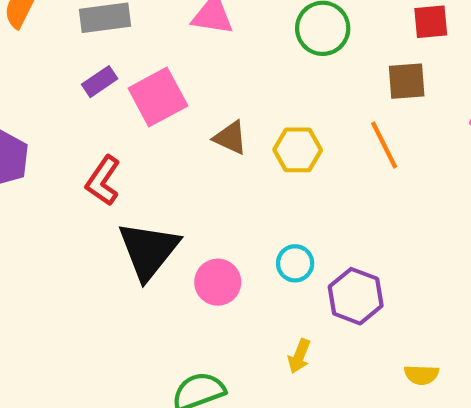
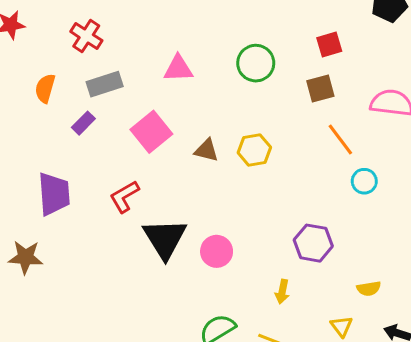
purple rectangle: (100, 82) -> (83, 123), moved
orange line: (384, 145) -> (340, 139), moved
red L-shape: (103, 181) -> (124, 196), turned 36
cyan circle: (295, 263) -> (364, 181), moved

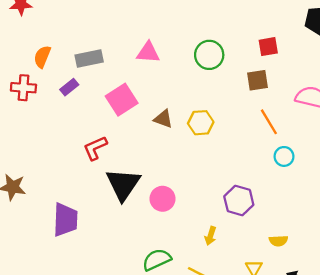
red cross: (86, 36) -> (23, 88), moved, turned -35
purple trapezoid: (54, 194) -> (65, 220), moved

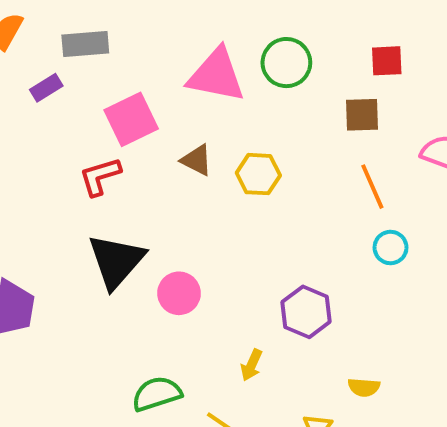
pink triangle: (148, 53) -> (216, 75), moved, size x1.5
red L-shape: (95, 148) -> (100, 176), moved

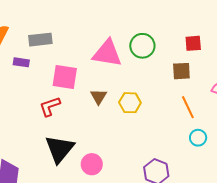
purple rectangle: (46, 88) -> (21, 62), turned 42
pink square: (131, 119) -> (65, 77), turned 36
brown triangle: (197, 160) -> (99, 97), turned 36

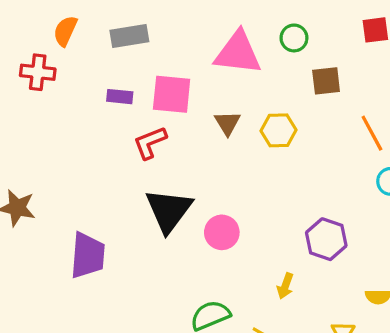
green circle: (142, 46) -> (294, 38), size x0.7
purple rectangle: (21, 62) -> (120, 97), moved
brown square: (181, 71) -> (326, 81), moved

